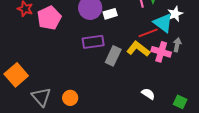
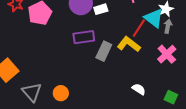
red line: (148, 33) -> (139, 28), turned -36
gray arrow: (177, 45) -> (168, 26), moved
pink cross: (161, 52) -> (167, 54), moved, turned 30

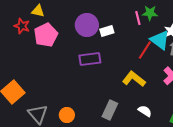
yellow L-shape: (129, 44) -> (134, 79), moved
gray rectangle: (104, 51) -> (110, 110), moved

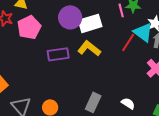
white rectangle: (107, 31) -> (90, 23), size x1.6
purple rectangle: (90, 59) -> (58, 54), moved
yellow L-shape: (134, 79) -> (89, 48), moved

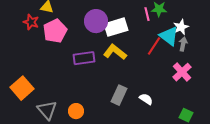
gray rectangle: (93, 102) -> (119, 95), moved
white semicircle: (128, 103) -> (146, 99), moved

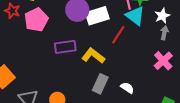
cyan triangle: (169, 36) -> (135, 16), moved
red line: (154, 46) -> (118, 35), moved
yellow L-shape: (115, 52) -> (93, 56), moved

